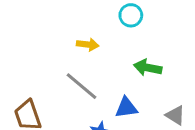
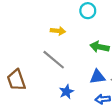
blue triangle: (126, 108) -> (97, 77), moved

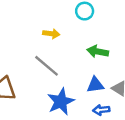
blue star: (66, 92) -> (61, 102), size x1.6

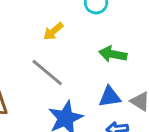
yellow arrow: (51, 34) -> (53, 31), turned 133

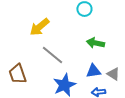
yellow arrow: (53, 31) -> (39, 27), moved, size x1.5

